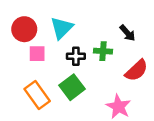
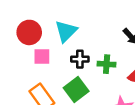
green cross: (103, 51) -> (107, 64), moved

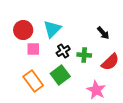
black cross: (80, 59) -> (63, 51), turned -32

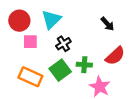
green cross: (84, 55) -> (84, 65), moved
orange rectangle: (33, 81) -> (30, 77), turned -30

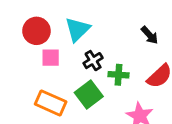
green cross: (84, 65) -> (118, 75), moved

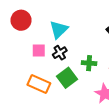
red circle: (36, 31) -> (21, 20), moved
black cross: (93, 61) -> (60, 53), moved

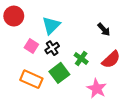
pink square: (39, 51) -> (31, 46), turned 32
green cross: (89, 63) -> (81, 58), turned 32

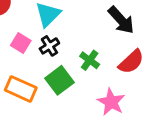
black arrow: (104, 29) -> (121, 20), size x1.5

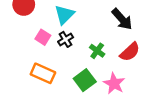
green square: (59, 80) -> (85, 80), moved

